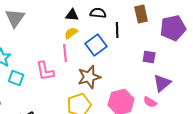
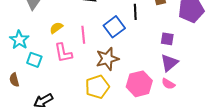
yellow semicircle: (71, 33) -> (56, 28), moved
purple triangle: (162, 83) -> (169, 63), moved

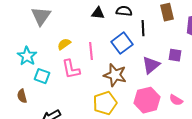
brown star: (107, 59) -> (115, 75), turned 30
purple triangle: (169, 63) -> (151, 65), moved

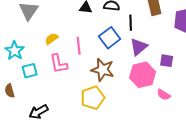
purple square: (175, 55) -> (167, 61), moved
purple triangle: (151, 65) -> (139, 47), moved
cyan square: (42, 76) -> (30, 71), turned -35
pink hexagon: (147, 100) -> (143, 75), moved

